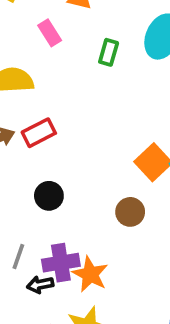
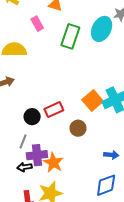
green rectangle: (109, 52) -> (70, 36), size x1.6
red rectangle: (39, 133) -> (54, 110), moved
gray line: (18, 256) -> (23, 142), moved

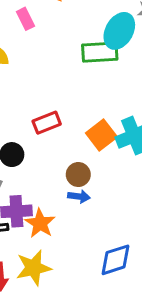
green rectangle: (70, 36) -> (100, 52), moved, turned 65
red rectangle: (54, 110) -> (47, 123), moved
blue arrow: (111, 155) -> (79, 196), moved

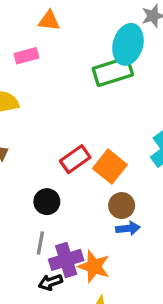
pink rectangle: (26, 19) -> (26, 56), turned -65
orange square: (101, 135) -> (110, 167), moved

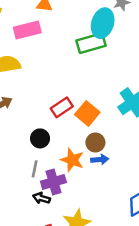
pink rectangle: (26, 56) -> (27, 30), size x1.5
orange star: (94, 266) -> (72, 160), moved
black arrow: (50, 282) -> (41, 198), turned 35

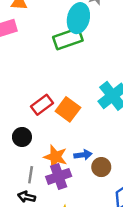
brown circle: (95, 142) -> (101, 167), moved
gray line: (35, 169) -> (31, 175), moved
purple cross: (53, 182) -> (59, 176), moved

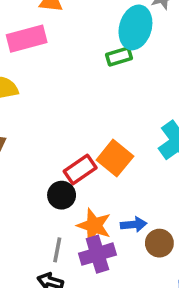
green rectangle: (68, 39) -> (119, 56), size x0.6
red rectangle: (42, 105) -> (80, 169), moved
black circle: (22, 137) -> (62, 195), moved

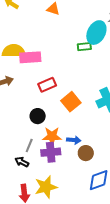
pink rectangle: (27, 39) -> (30, 57), moved
red rectangle: (80, 169) -> (47, 85), moved
orange star: (94, 226) -> (52, 136), turned -30

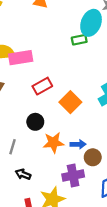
gray line: (29, 145) -> (12, 147), moved
purple cross: (51, 152) -> (73, 175), moved

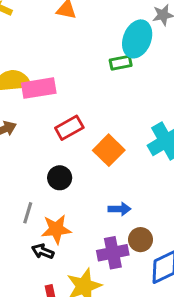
orange star: (54, 143) -> (56, 229), moved
brown circle: (93, 157) -> (140, 240), moved

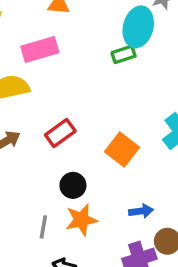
pink rectangle: (39, 88) -> (40, 50), moved
red rectangle: (69, 128) -> (60, 133), moved
orange star: (56, 229) -> (81, 220), moved

